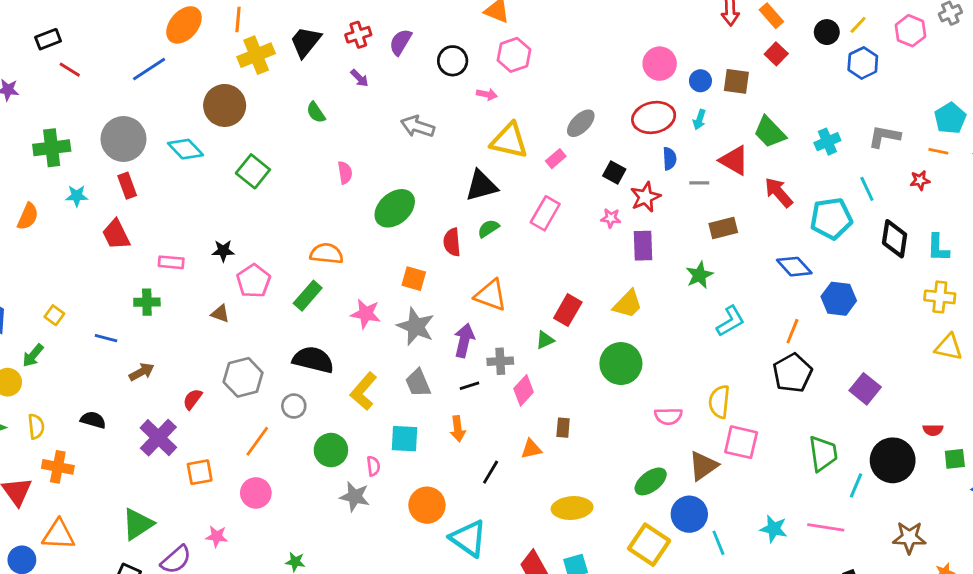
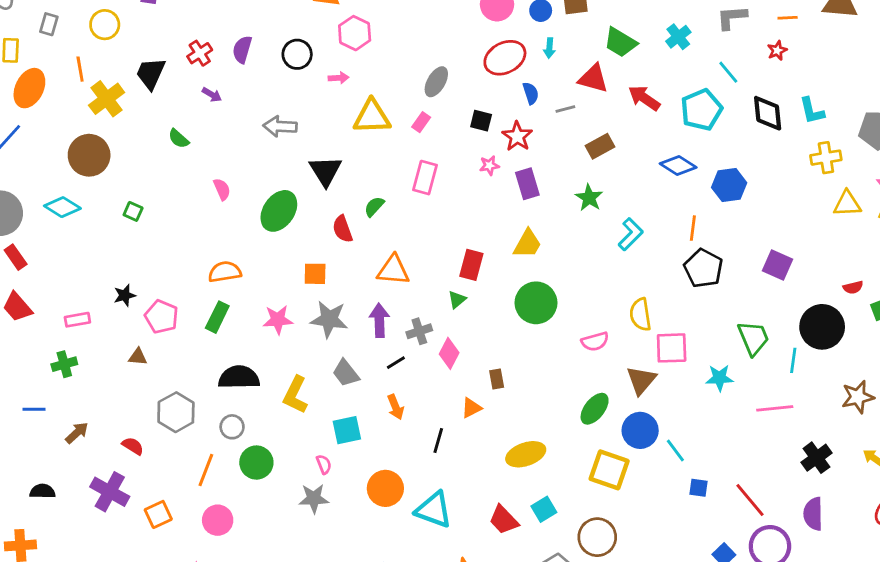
green square: (253, 171) -> (133, 211), size x0.6
black triangle: (481, 186) -> (326, 171), moved, turned -32
red semicircle: (193, 399) -> (133, 446), turned 100
green circle: (331, 450) -> (256, 463), moved
cyan star: (774, 529) -> (720, 378), moved

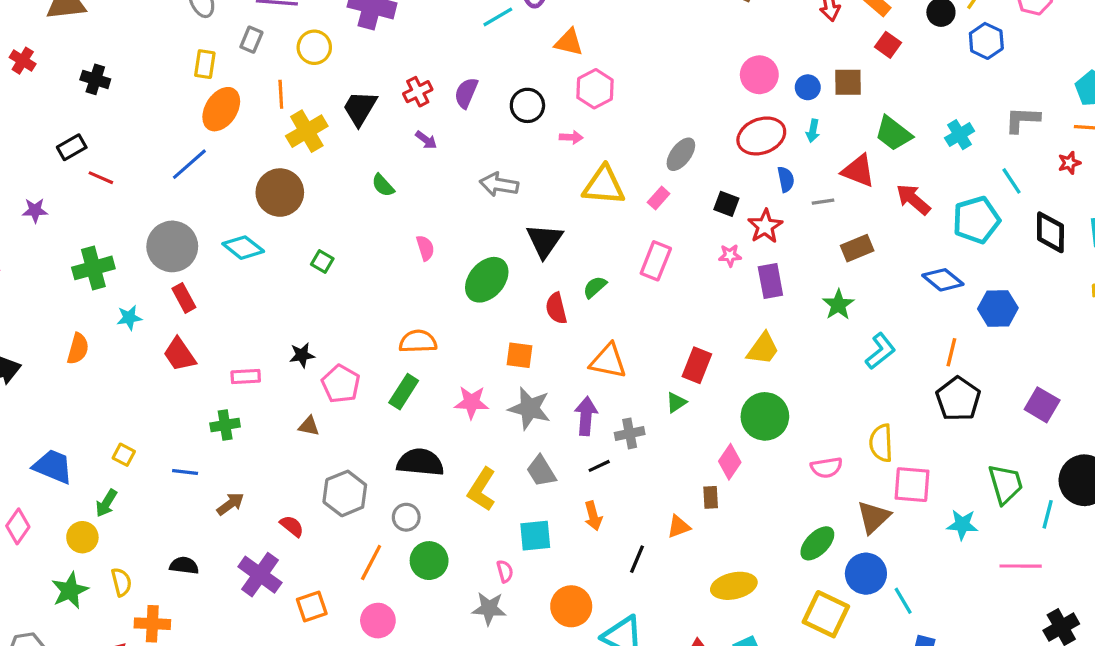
pink diamond: (449, 353) -> (730, 462), moved

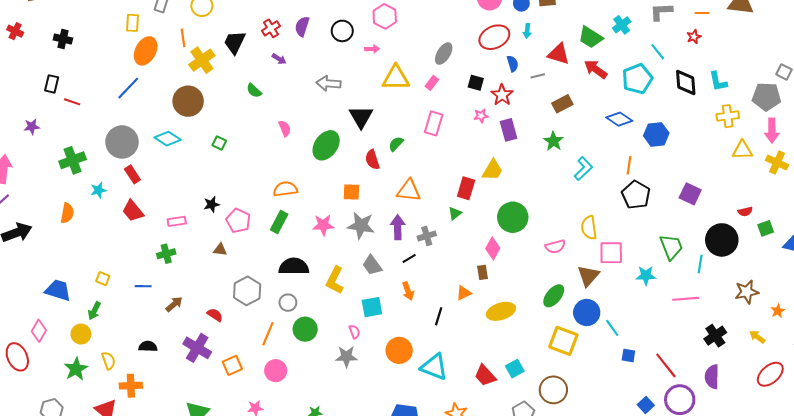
green trapezoid: (893, 133) -> (590, 37), moved
black rectangle: (72, 147) -> (52, 84), turned -42
yellow trapezoid: (763, 349) -> (493, 170), moved
yellow ellipse: (734, 586) -> (501, 311), moved

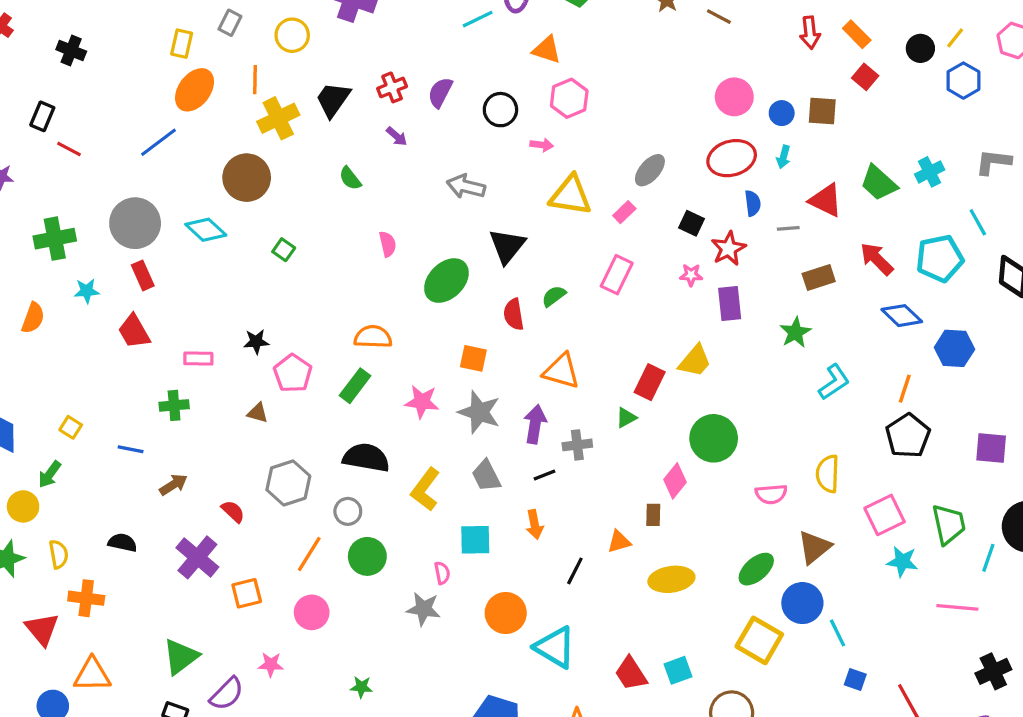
red arrow: (596, 69) -> (877, 259), moved
purple square: (690, 194) -> (991, 448), turned -30
pink square: (611, 253) -> (885, 515), moved, turned -35

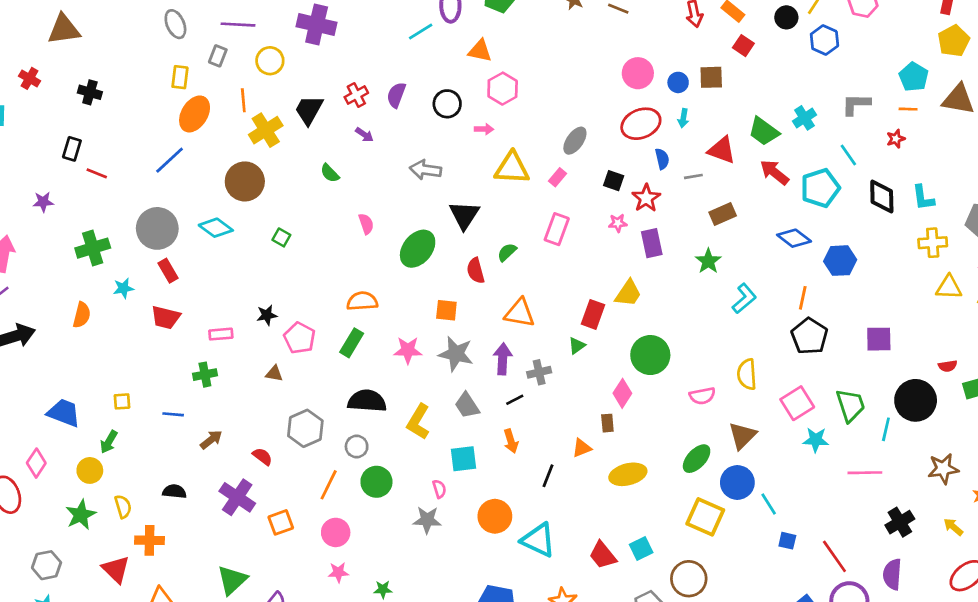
red arrow: (877, 259) -> (774, 172), moved
red trapezoid: (134, 331) -> (166, 317), turned -40
yellow square: (71, 427) -> (122, 401), turned -30
pink star: (271, 665) -> (338, 572), moved

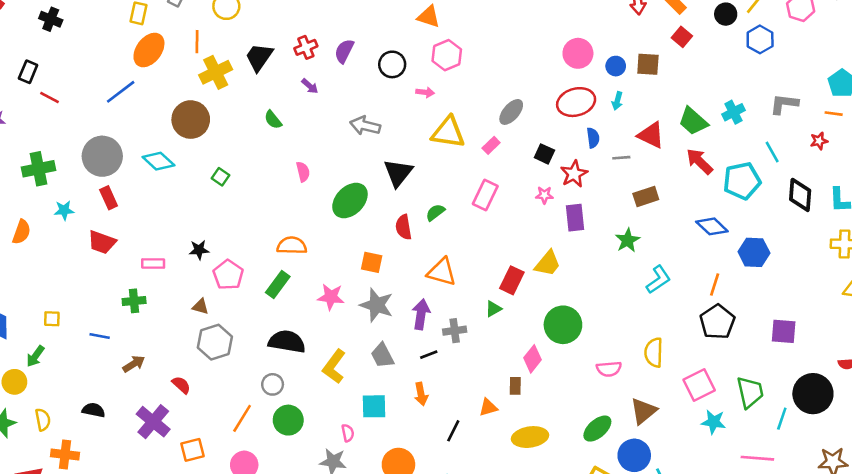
gray hexagon: (305, 428) -> (215, 342), moved

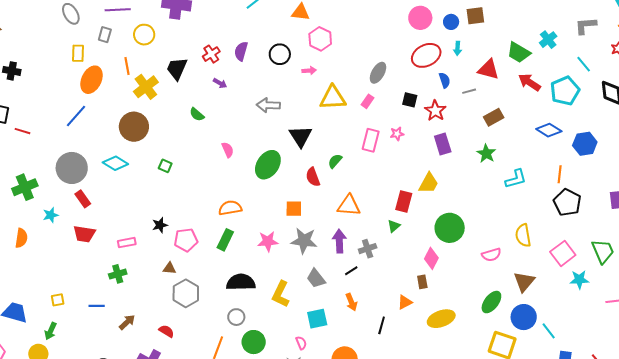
pink star: (544, 195) -> (397, 134), moved
pink pentagon: (228, 275) -> (186, 240), turned -30
cyan L-shape: (658, 280) -> (516, 179), turned 30

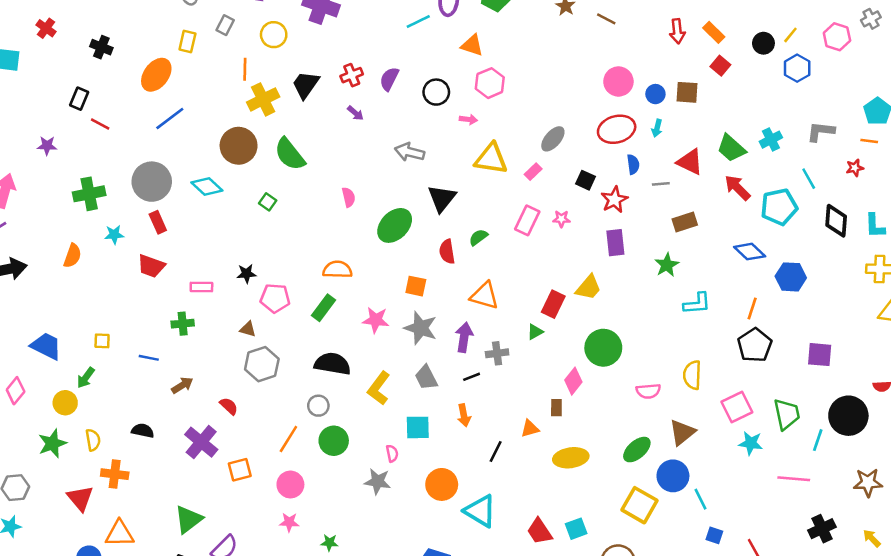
orange ellipse: (92, 80) -> (156, 75), moved
green semicircle: (197, 114) -> (290, 154), moved, size x1.8

